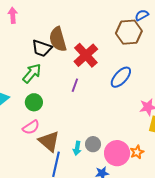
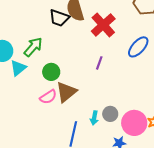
green arrow: (32, 73) -> (33, 47), moved
purple line: (75, 85) -> (99, 63), moved
brown triangle: (49, 141) -> (66, 92), moved, turned 40

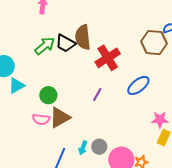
green arrow: (33, 47) -> (45, 46), moved
pink semicircle: (48, 97) -> (41, 119), turned 30

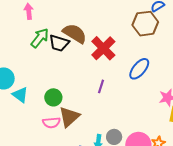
brown semicircle: (83, 37) -> (75, 33), turned 140
green arrow: (45, 46) -> (40, 38), moved
cyan triangle: (17, 86) -> (20, 95), turned -42

